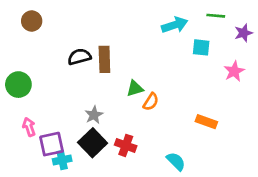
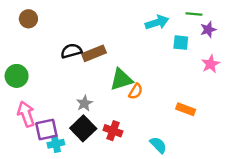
purple star: (243, 33) -> (208, 30), moved
brown rectangle: (104, 59) -> (94, 53), turned 70
green triangle: (135, 88) -> (121, 80), size x1.5
pink arrow: (29, 127) -> (26, 114), size x1.5

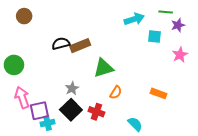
orange semicircle: (136, 91) -> (116, 92), moved

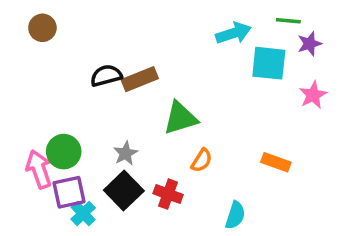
cyan square: (154, 36) -> (269, 63), size x1.5
green circle: (14, 65) -> (64, 152), moved
cyan cross: (48, 123) -> (83, 214), turned -32
cyan semicircle: (135, 124) -> (235, 215), turned 63

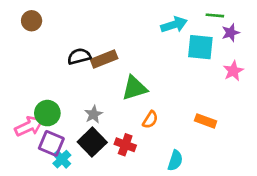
pink arrow: (39, 169) -> (29, 126), turned 84
purple square: (69, 192) -> (51, 143), turned 35

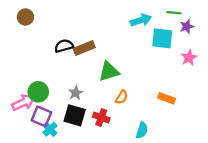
black square: (92, 142) -> (75, 115), turned -30

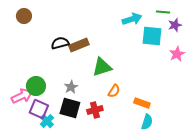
orange rectangle: (166, 98) -> (142, 103), moved
red cross: (101, 117) -> (95, 110), turned -35
cyan semicircle: (142, 130) -> (147, 122), moved

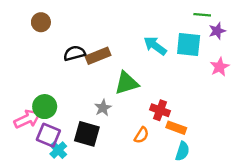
brown circle: (24, 16) -> (41, 22), moved
cyan arrow: (132, 19) -> (155, 46), moved, turned -126
gray star: (71, 87) -> (103, 108), moved
orange semicircle: (114, 91) -> (141, 135), moved
red cross: (95, 110) -> (160, 110), moved, turned 35

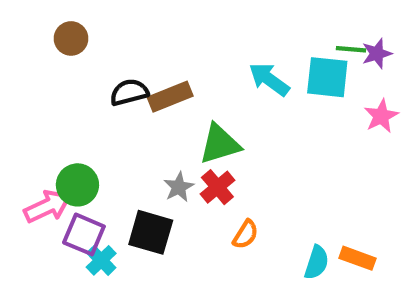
green line: (202, 15) -> (351, 49), moved
red cross: (160, 110) -> (217, 187), moved, turned 30
orange rectangle: (176, 128) -> (357, 258), moved

